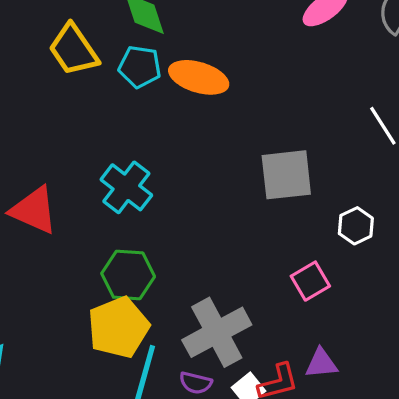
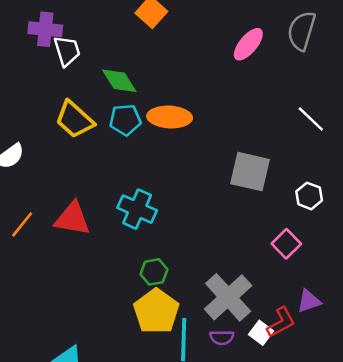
gray square: (286, 175) -> (250, 172), turned 33
red triangle: (34, 210) -> (72, 219), moved
green hexagon: (128, 275) -> (154, 272), size x0.7

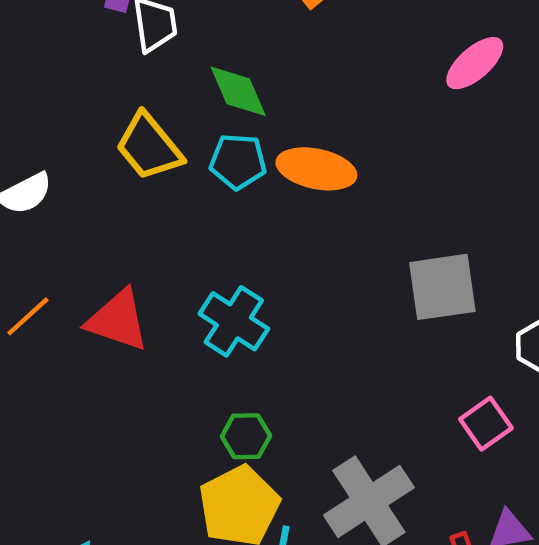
gray square: (250, 172) -> (442, 287), turned -30

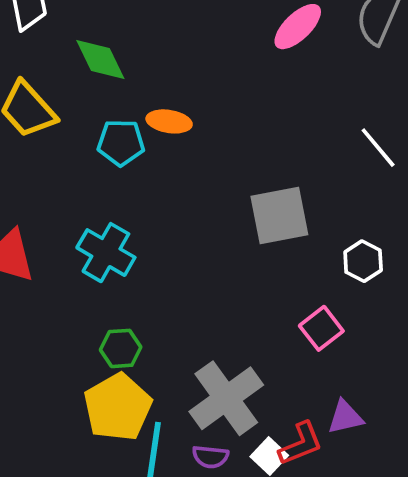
cyan pentagon: (238, 161) -> (121, 143), moved
orange ellipse: (316, 169) -> (169, 121), size x0.7

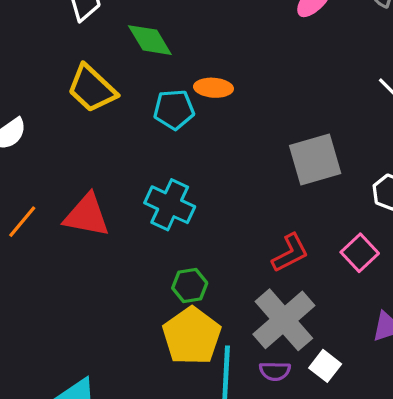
red L-shape: (301, 444) -> (290, 253), moved

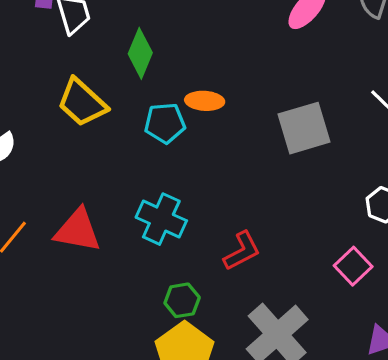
green diamond: (150, 40) -> (140, 53), turned 54
gray square: (315, 160) -> (304, 128), moved
red L-shape: (290, 253) -> (242, 251), moved

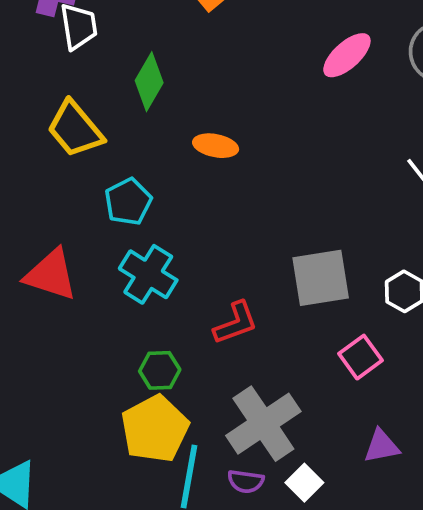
cyan pentagon: (165, 123) -> (128, 202), moved, turned -30
gray square: (304, 128) -> (321, 278), moved

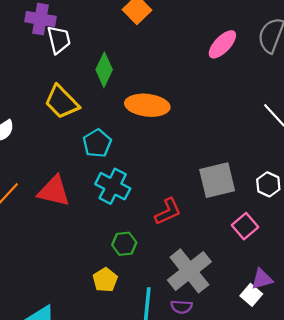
orange ellipse: (216, 146) -> (147, 105), size x1.6
yellow pentagon: (155, 429) -> (105, 280), moved, size x0.6
white square: (304, 483) -> (251, 295), moved

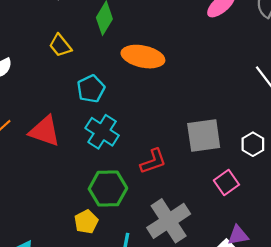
yellow trapezoid: (62, 102) -> (60, 45), size x0.7
green hexagon: (124, 244) -> (108, 189), size x1.6

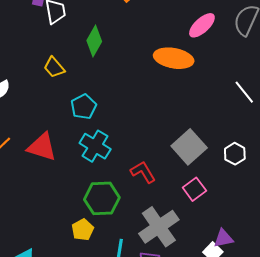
orange ellipse: (143, 57) -> (174, 58), moved
gray square: (204, 135) -> (189, 147), turned -32
red L-shape: (153, 161) -> (143, 172), turned -100
pink square: (226, 183) -> (194, 189), moved

